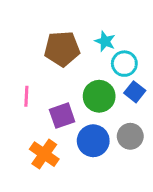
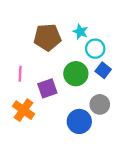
blue circle: (93, 141) -> (79, 121), moved
orange cross: (44, 154) -> (24, 110), moved

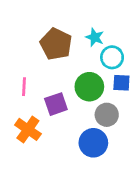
brown pentagon: (47, 37) -> (56, 44), turned 30
blue square: (103, 70) -> (121, 83), turned -35
gray circle: (100, 104) -> (107, 115), moved

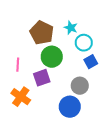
blue square: (121, 83) -> (91, 62), turned -32
green circle: (89, 87) -> (52, 57), moved

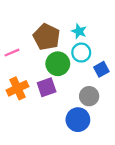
cyan circle: (84, 43) -> (81, 53), moved
pink line: (18, 65) -> (12, 53), moved, turned 64
orange cross: (21, 97) -> (18, 88), moved, turned 30

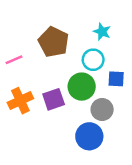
cyan star: (79, 31) -> (102, 32), moved
green circle: (58, 64) -> (82, 87), moved
blue square: (101, 69) -> (116, 79), turned 32

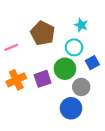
blue square: (116, 79) -> (92, 63), turned -32

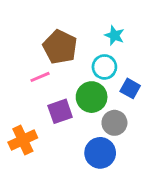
pink line: (11, 47) -> (40, 77), moved
blue square: (92, 63) -> (130, 88), turned -32
orange cross: (16, 80) -> (23, 140), moved

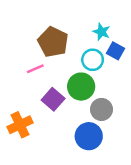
blue square: (130, 88) -> (115, 51), moved
purple square: (60, 111) -> (53, 99), turned -30

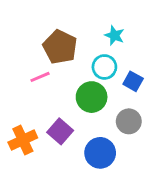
blue square: (115, 51) -> (133, 81), moved
purple square: (53, 99) -> (60, 131), moved
gray circle: (101, 109) -> (129, 121), moved

